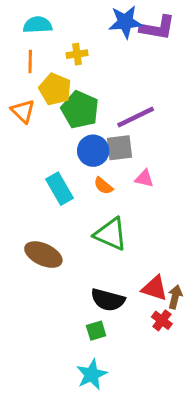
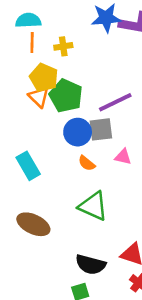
orange line: (30, 61) -> (32, 42), moved
orange triangle: (23, 111) -> (39, 97), moved
cyan rectangle: (59, 189) -> (28, 166), moved

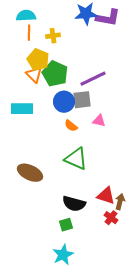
cyan rectangle: (28, 166) -> (22, 109), moved, turned -60

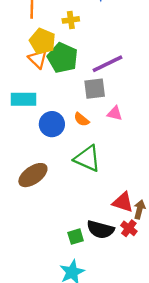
yellow cross: (53, 36) -> (71, 20), moved
blue circle: (64, 102) -> (52, 124), moved
brown ellipse: (30, 173) -> (33, 175), turned -60
black semicircle: (74, 204) -> (100, 230), moved

